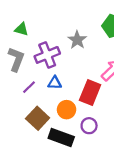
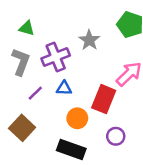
brown square: (38, 118) -> (22, 128), moved
purple circle: (89, 126) -> (116, 136), moved

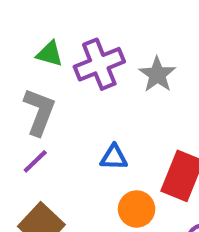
purple cross: (56, 57) -> (99, 64), moved
purple line: (35, 93) -> (35, 161), moved

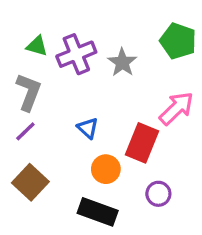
blue triangle: (114, 157) -> (88, 128), turned 40

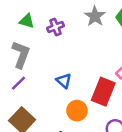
purple cross: (76, 54) -> (55, 27), size x0.6
gray star: (122, 62) -> (95, 16), moved

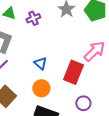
orange circle: (77, 111) -> (41, 88), moved

